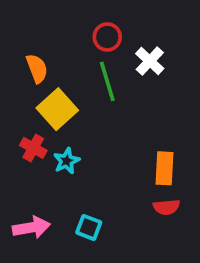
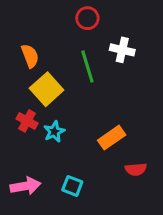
red circle: (107, 37) -> (87, 18), moved
white cross: (150, 61) -> (122, 50), turned -30
orange rectangle: (165, 168) -> (112, 138), moved, turned 52

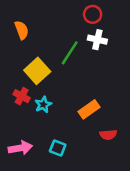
red circle: (87, 18) -> (93, 14), moved
orange semicircle: (30, 56) -> (22, 30), moved
green line: (87, 67) -> (70, 53), turned 50

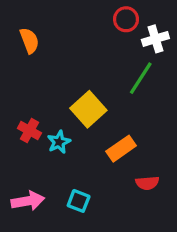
white cross: (97, 40) -> (155, 39), moved, turned -30
green line: (70, 53) -> (141, 78), moved
yellow square: (37, 71) -> (88, 109), moved

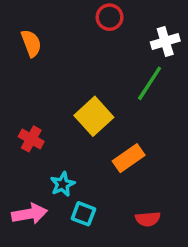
red circle: (126, 19) -> (110, 17), moved
cyan star: (59, 142) -> (63, 184), moved
red semicircle: (147, 183) -> (148, 219), moved

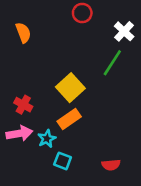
white cross: (165, 42) -> (124, 31), turned -30
orange rectangle: (129, 158) -> (69, 119), moved
pink arrow: (29, 214) -> (19, 133), moved

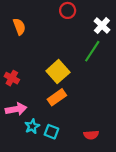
red cross: (23, 105) -> (12, 78), moved
cyan star: (47, 139) -> (32, 126), moved

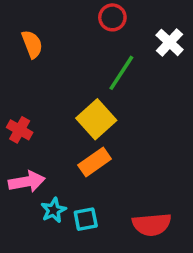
green line: (92, 51) -> (121, 73), moved
cyan square: (51, 132) -> (86, 219), turned -32
red semicircle: (91, 135) -> (152, 224), size x1.5

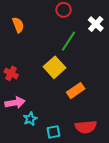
orange rectangle: (95, 162) -> (76, 91), moved
cyan square: (86, 219) -> (53, 132), moved

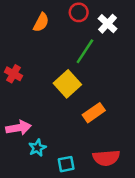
white cross: (96, 24) -> (108, 24), moved
orange semicircle: (18, 25) -> (41, 22), moved, turned 49
red cross: (11, 73) -> (13, 74), moved

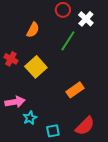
orange semicircle: (41, 22) -> (33, 30), moved
yellow square: (67, 84) -> (36, 67), moved
red semicircle: (106, 158) -> (85, 126), turned -40

